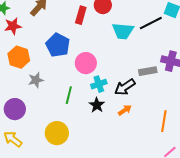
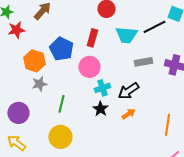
red rectangle: (81, 15) -> (92, 38), moved
orange hexagon: (19, 57) -> (34, 61), moved
gray rectangle: (148, 71) -> (143, 62), moved
green line: (69, 95) -> (61, 104), moved

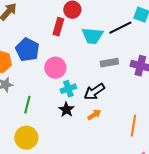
red rectangle: (92, 38) -> (58, 27), moved

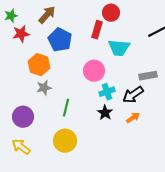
cyan trapezoid: (92, 36) -> (119, 48), moved
blue pentagon: (27, 50) -> (60, 40), moved
gray rectangle: (109, 63) -> (148, 76), moved

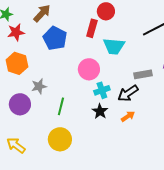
orange hexagon: (39, 65) -> (17, 63), moved
purple circle: (23, 117) -> (20, 104), moved

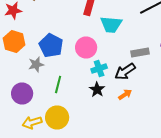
blue pentagon: (55, 38) -> (51, 46), moved
purple circle: (20, 104) -> (22, 94), moved
yellow arrow: (16, 145) -> (32, 122), moved, turned -54

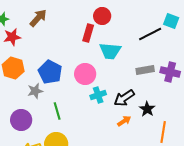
gray rectangle: (140, 52) -> (145, 70), moved
green line: (58, 84) -> (57, 111), turned -30
black star: (97, 90) -> (147, 109), moved

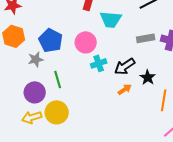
purple circle: (21, 120) -> (35, 92), moved

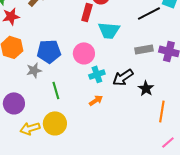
blue pentagon: (51, 40) -> (49, 51), turned -30
orange arrow: (125, 89) -> (96, 100), moved
purple circle: (35, 92) -> (14, 103), moved

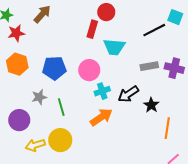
gray star: (34, 70) -> (39, 97), moved
orange arrow: (96, 100) -> (101, 117), size x1.6

